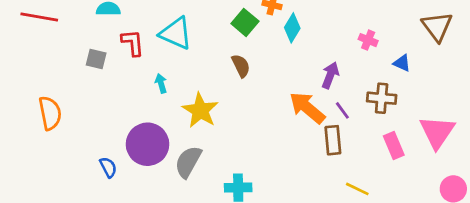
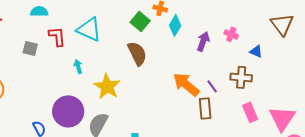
brown semicircle: (241, 66) -> (137, 53), size x1.4
purple arrow: (330, 75) -> (203, 41), moved
pink triangle: (437, 132) -> (282, 118), moved

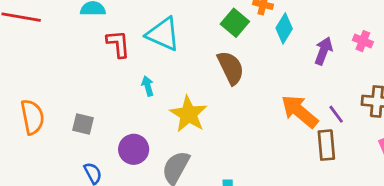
gray square: (30, 48) -> (83, 124), moved
purple circle: (68, 111) -> (134, 149), size x0.7

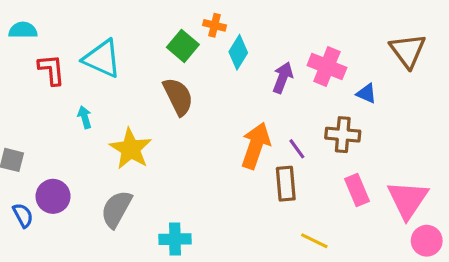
pink cross: (363, 41) -> (327, 67), size x1.6
orange arrow: (300, 111) -> (256, 146), turned 69
purple circle: (134, 149) -> (53, 196), moved

